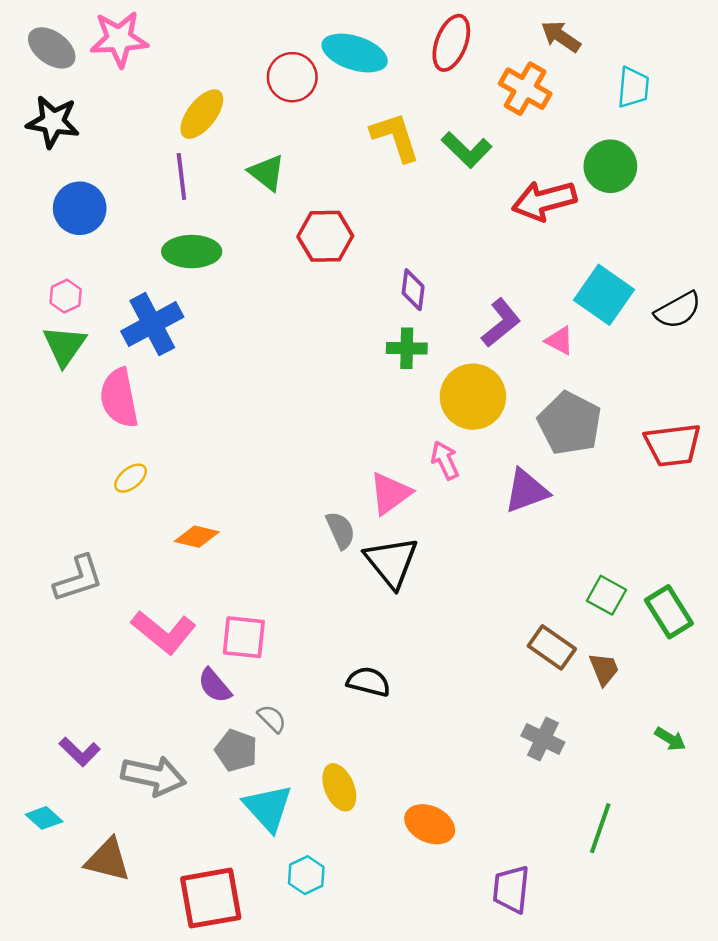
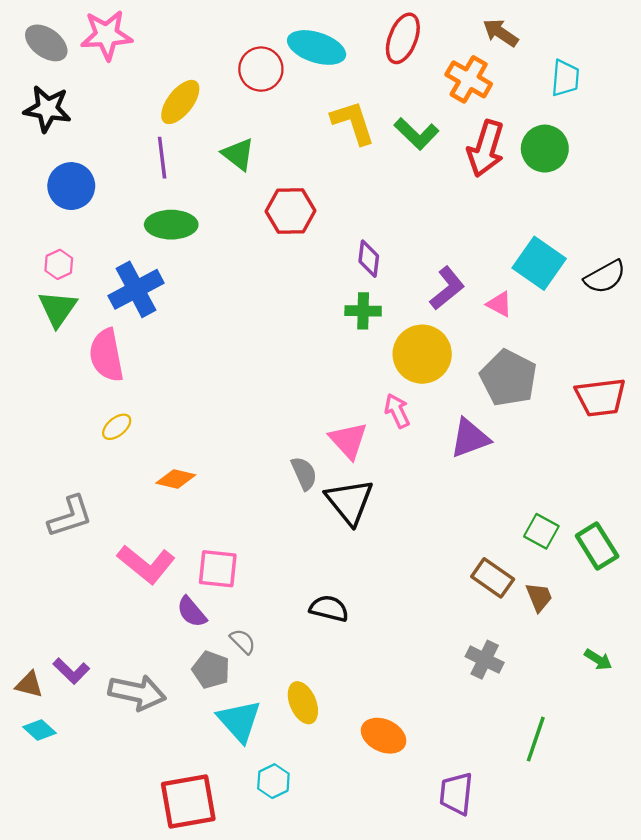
red arrow: (544, 201) -> (486, 149), moved, turned -58
pink triangle: (390, 493) -> (348, 440), turned -36
brown triangle: (108, 860) -> (29, 685), moved, size x0.7

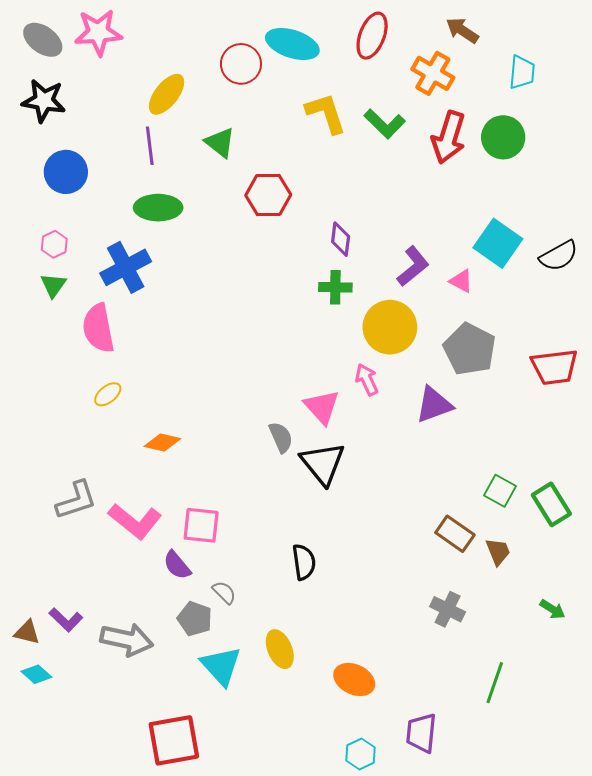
green triangle: (58, 309) -> (53, 285), size x0.7
gray L-shape: (70, 516) -> (76, 500), moved
black semicircle: (329, 608) -> (304, 562), turned 68
cyan hexagon: (273, 781) -> (361, 754), moved

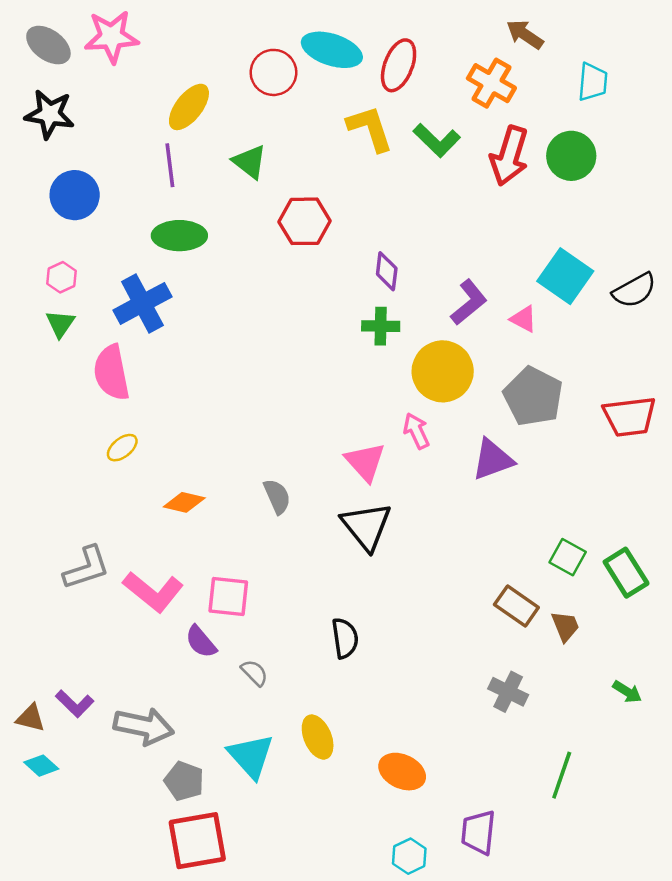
red ellipse: (372, 36) -> (399, 65), moved
gray semicircle: (281, 437) -> (277, 496), moved
gray pentagon: (195, 619) -> (184, 781), moved

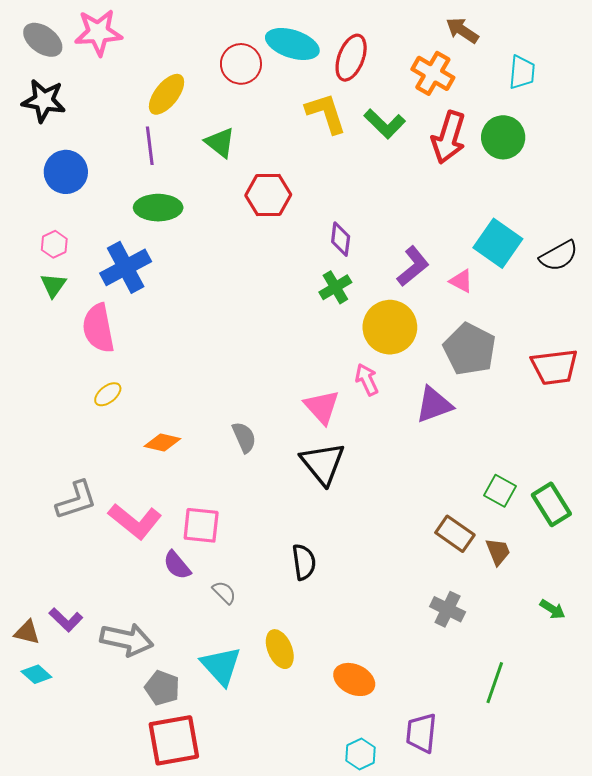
green cross: (381, 326) -> (335, 287), turned -32

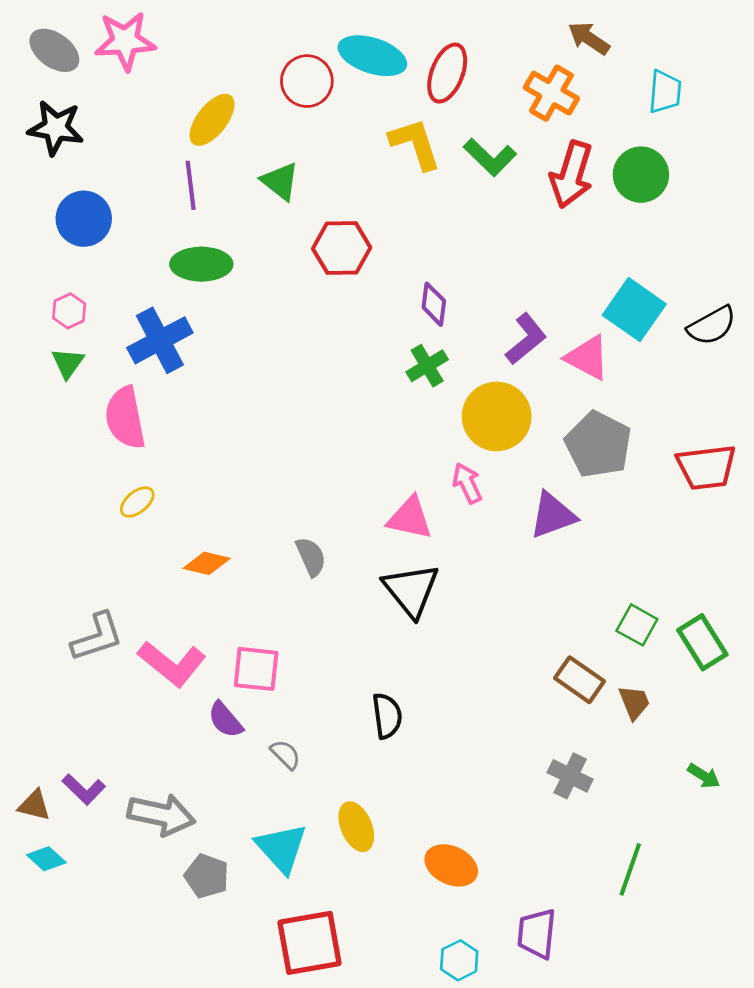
pink triangle: (461, 281) -> (587, 358), size x1.5
pink triangle: (322, 407) -> (410, 518), turned -36
red square: (174, 740) -> (310, 943), moved

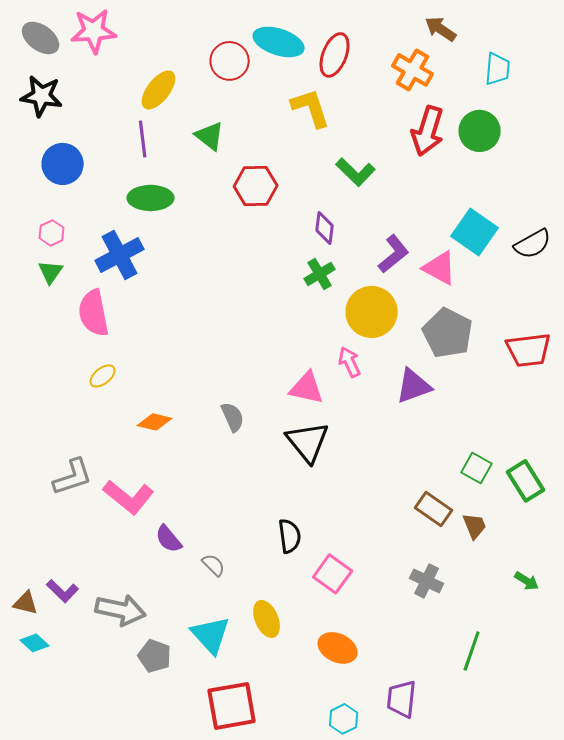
green L-shape: (490, 157) -> (356, 172), moved
pink square: (256, 669) -> (333, 574), moved, turned 30

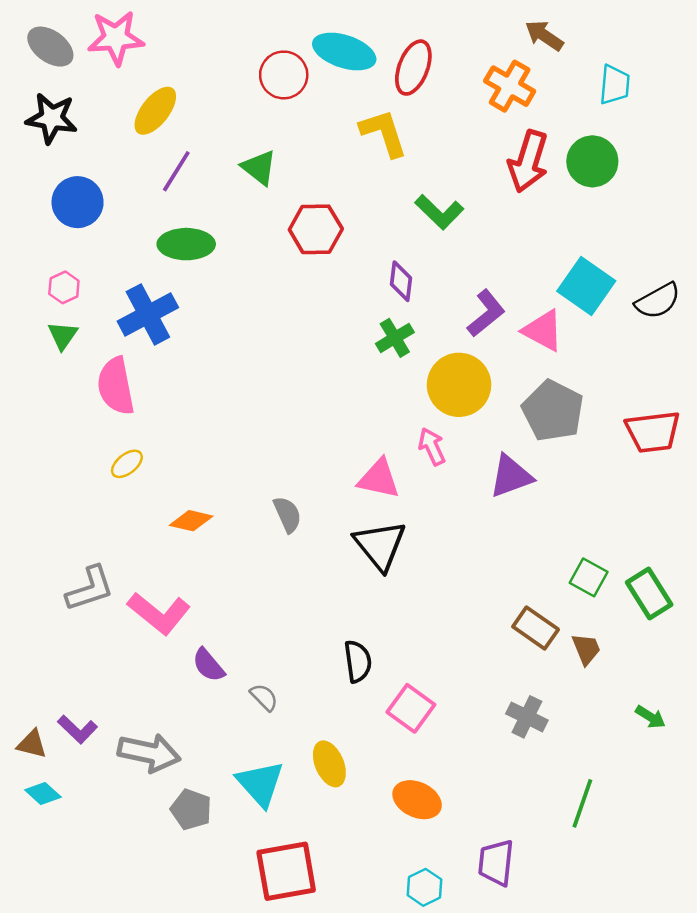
yellow ellipse: (159, 90) -> (155, 111), moved
purple line: (143, 139) -> (176, 171), turned 39

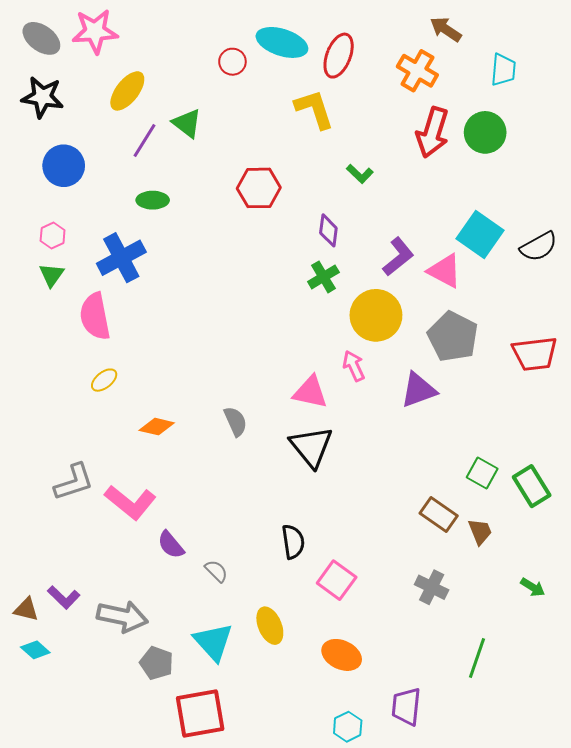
red circle: (284, 75) -> (232, 62), size x0.7
green triangle: (259, 168) -> (187, 123), moved
green L-shape: (439, 212) -> (360, 174), size x0.7
green ellipse: (186, 244) -> (153, 200), size x0.7
red square: (286, 871) -> (200, 714), moved

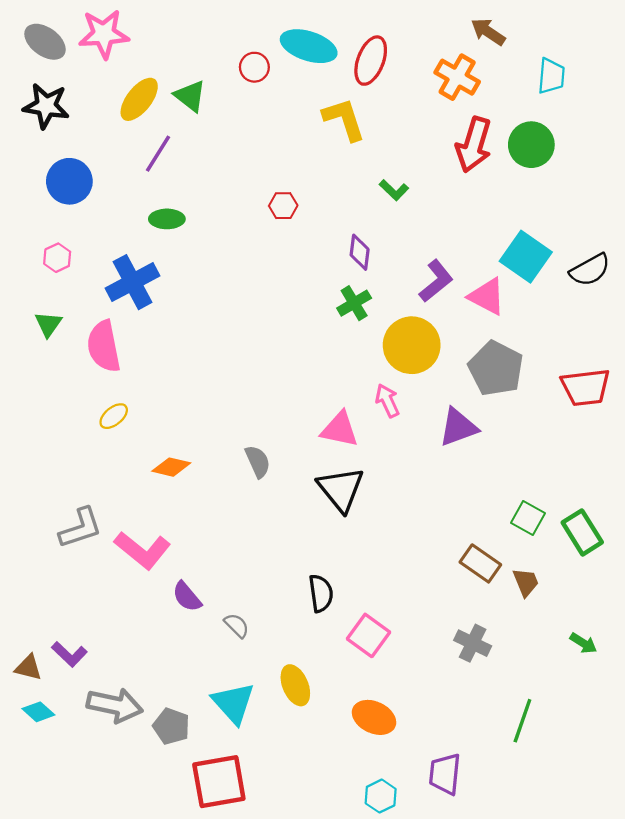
green triangle: (187, 123) -> (190, 96), moved
red hexagon: (259, 188) -> (283, 206), size x0.6
green triangle: (52, 275) -> (48, 324), moved
gray arrow: (122, 617) -> (115, 705), moved

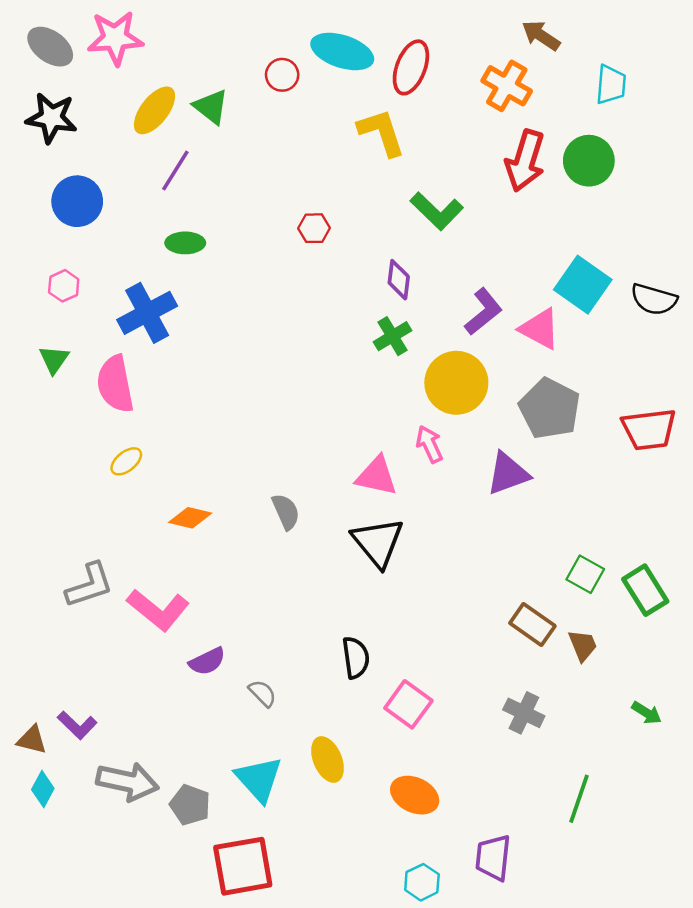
green L-shape: (394, 190) -> (437, 211), size x1.6
black semicircle: (590, 270) -> (654, 299), turned 45
purple semicircle: (187, 597) -> (207, 661), turned -76
cyan diamond: (38, 712) -> (43, 789), turned 76

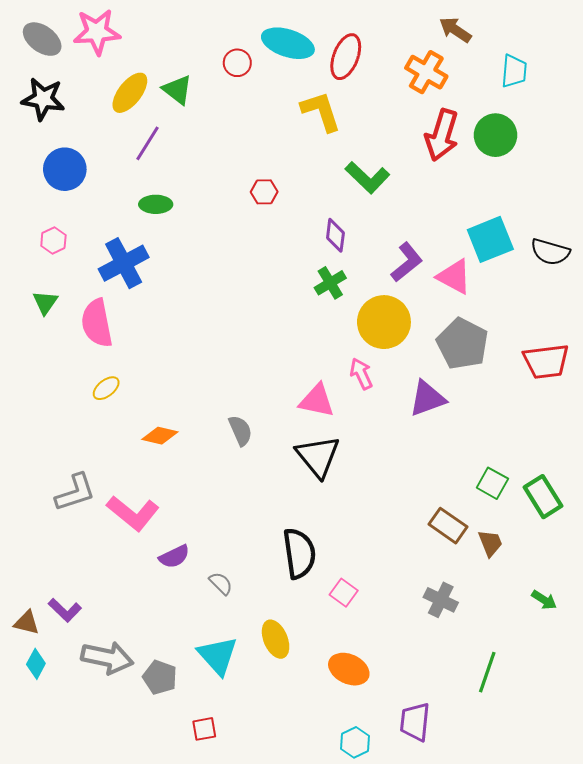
cyan square: (583, 285) -> (490, 239), turned 33
black semicircle: (356, 658) -> (299, 553), size x1.4
pink square: (408, 704) -> (344, 593), size x0.7
red square: (243, 866) -> (204, 729), size x0.5

